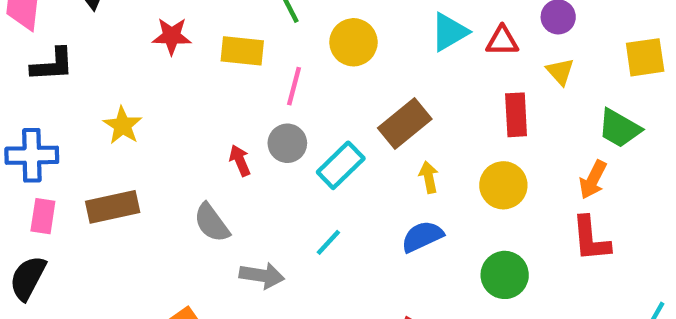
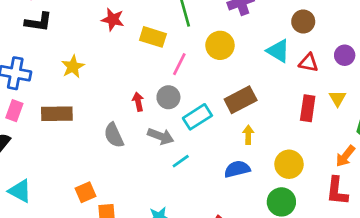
cyan triangle: (449, 32) -> (278, 51), turned 50
yellow triangle: (560, 72) -> (338, 98), moved
yellow circle: (503, 185) -> (289, 164), moved
gray arrow: (262, 276) -> (161, 136), moved

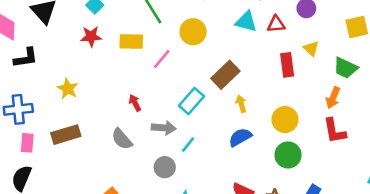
pink line: (179, 64) -> (162, 59), turned 30
gray circle: (168, 97) -> (165, 167), moved

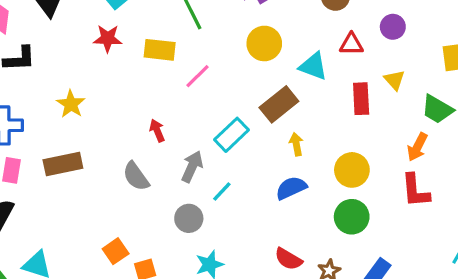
cyan triangle: (246, 22) -> (313, 66), moved
yellow circle: (193, 32) -> (264, 43), moved
gray arrow: (164, 128) -> (192, 167), turned -75

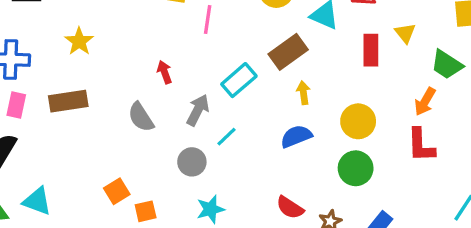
pink line: (197, 76) -> (208, 19), turned -40

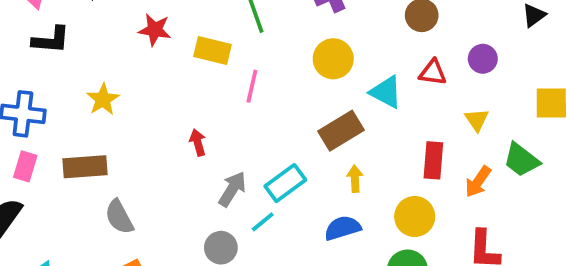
red rectangle: (371, 50) -> (433, 160), moved
cyan rectangle: (239, 80) -> (285, 183), moved
orange arrow: (425, 102) -> (478, 182), moved
gray semicircle: (141, 117) -> (119, 217), moved

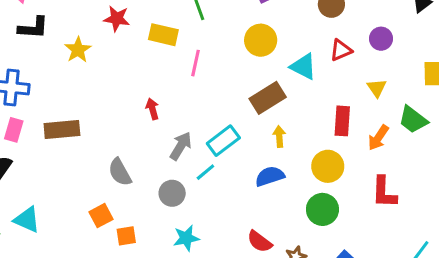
red triangle: (433, 72) -> (341, 50), turned -30
yellow star: (103, 99) -> (78, 50), moved
gray semicircle: (119, 217) -> (120, 172), moved

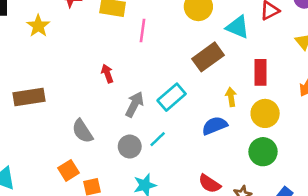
red rectangle: (342, 121) -> (261, 72), moved
yellow arrow: (279, 136) -> (231, 97), moved
cyan line: (205, 172) -> (158, 139), moved

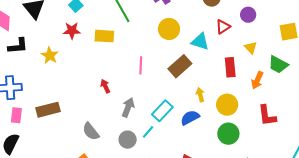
pink line: (142, 31) -> (141, 65), moved
red rectangle: (261, 72) -> (230, 67), moved
cyan rectangle: (172, 97) -> (162, 111), moved

